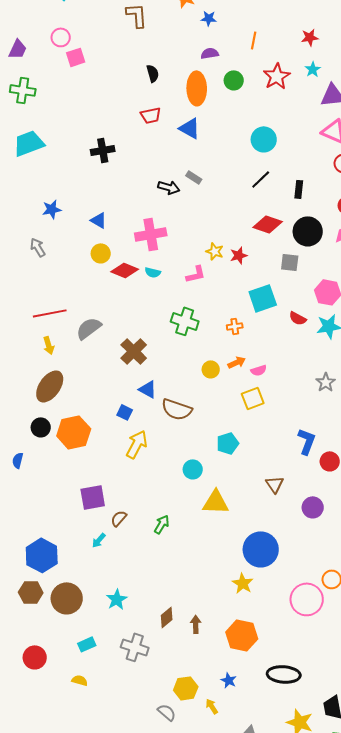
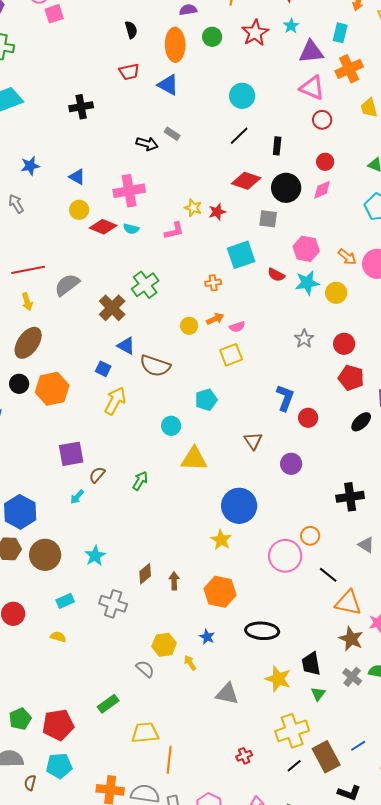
green cross: (185, 321) -> (145, 285), moved, turned 36

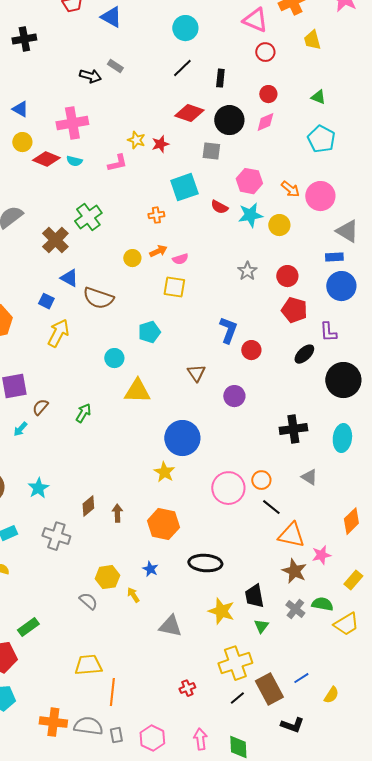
yellow square: (231, 355) -> (174, 287), turned 30
orange circle: (310, 536) -> (261, 480), moved
green rectangle: (108, 704) -> (28, 627), moved

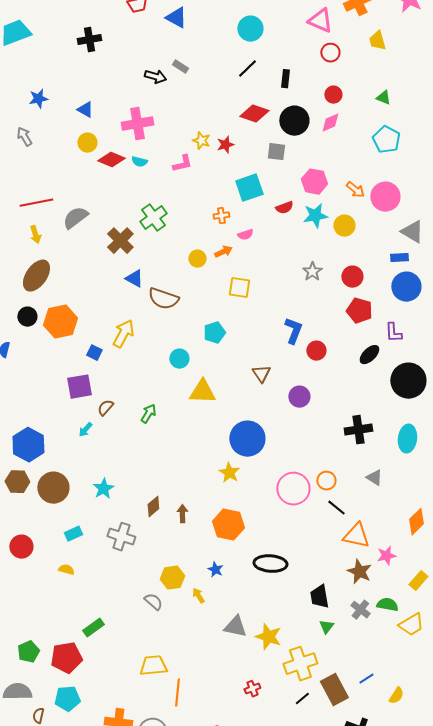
red semicircle: (219, 207) -> (284, 208), turned -48
pink semicircle: (180, 259) -> (245, 235), moved
blue square: (46, 301) -> (94, 353), moved
yellow star: (221, 611) -> (268, 637), moved

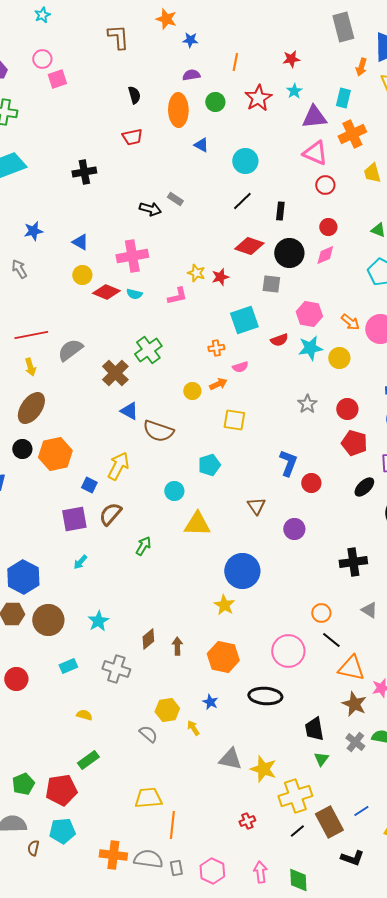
blue triangle: (176, 18) -> (201, 145), moved, size x0.7
brown semicircle: (105, 408) -> (110, 514), moved, size x1.4
pink circle: (293, 489) -> (288, 651), moved
yellow semicircle: (66, 570) -> (84, 715), moved

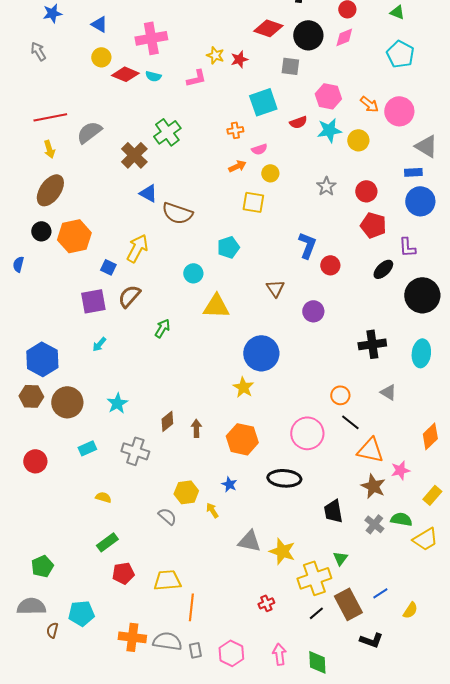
yellow circle: (192, 391) -> (270, 173), moved
green triangle: (321, 759) -> (340, 558), moved
red pentagon: (61, 790) -> (123, 573), moved, size x0.7

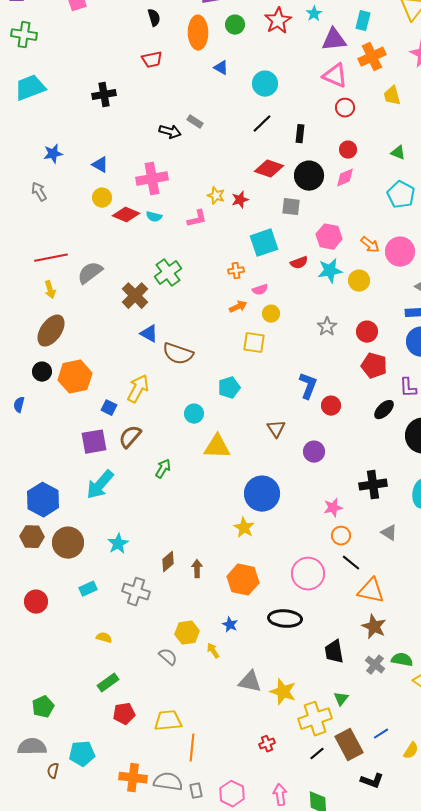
cyan arrow: (99, 344) -> (100, 485), size x2.0
pink star: (400, 470) -> (333, 508), moved

